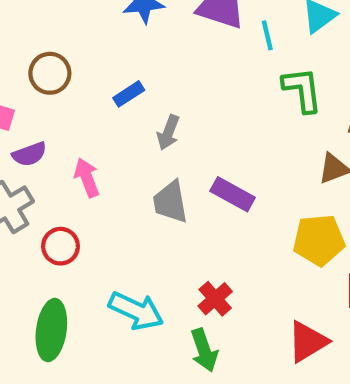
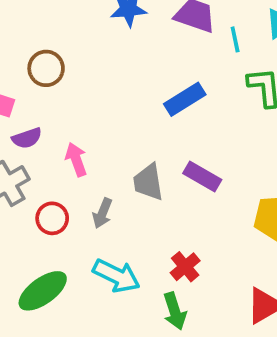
blue rectangle: (129, 94) -> (185, 99), moved, size x1.5
gray arrow: (168, 133) -> (102, 213), moved
green ellipse: (51, 330) -> (43, 291), turned 45

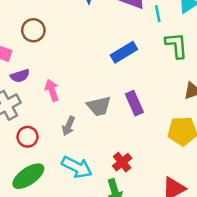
purple rectangle: (202, 176) -> (134, 103), turned 35
gray trapezoid: (148, 182) -> (99, 106), turned -95
red circle: (52, 218) -> (27, 137), moved

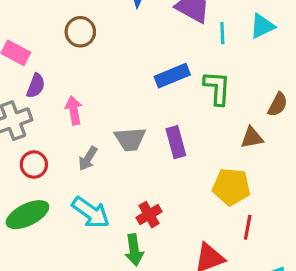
brown circle: (33, 30) -> (80, 32), moved
green L-shape: (176, 45) -> (217, 88), moved
purple semicircle: (20, 76) -> (36, 86), turned -60

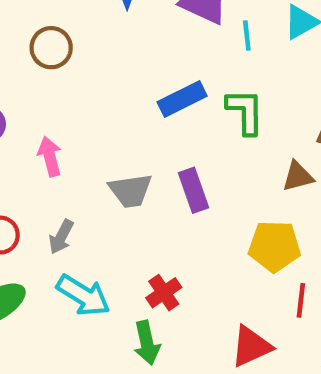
gray arrow: (88, 159) -> (61, 237), moved

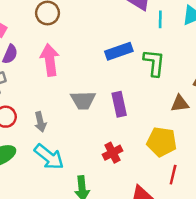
pink arrow: (50, 156) -> (50, 60), moved, size x1.4
gray arrow: (61, 237) -> (40, 122), turned -48
red cross: (164, 293) -> (112, 153), moved

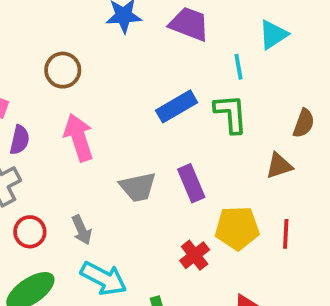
cyan line: (160, 19) -> (239, 67), moved
yellow pentagon: (162, 142) -> (237, 228), moved
red line: (173, 175) -> (286, 234), moved

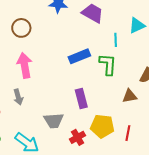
gray trapezoid: (138, 187) -> (54, 121), moved
gray arrow: (82, 230) -> (18, 97), moved

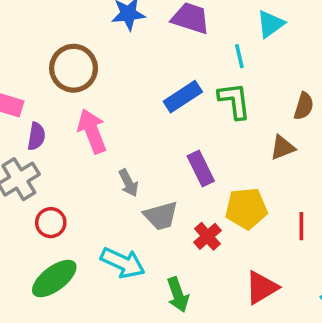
brown circle: (21, 28) -> (74, 68), size x1.4
gray arrow: (18, 97) -> (129, 183), moved
red line: (128, 133) -> (301, 226), moved

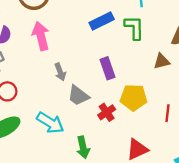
gray trapezoid: (161, 216) -> (78, 96), turned 45

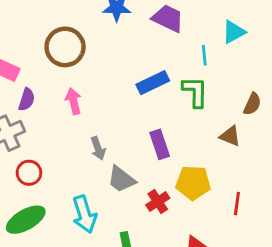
pink arrow: (41, 36) -> (73, 101), size x0.7
brown triangle: (162, 61) -> (230, 136), turned 36
cyan arrow: (50, 123) -> (84, 214), turned 40

